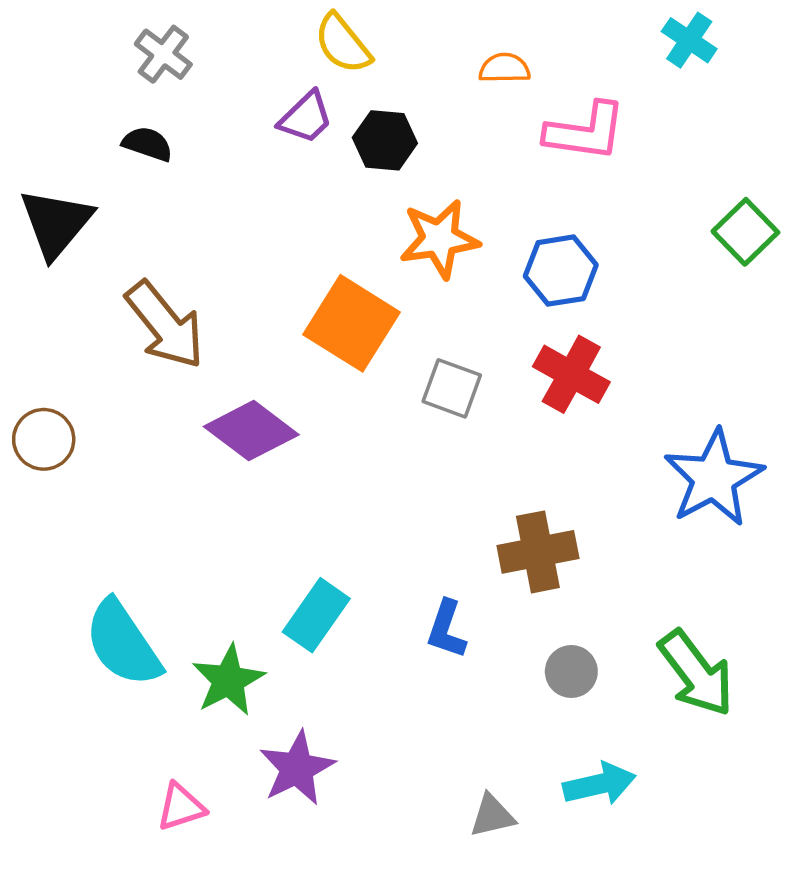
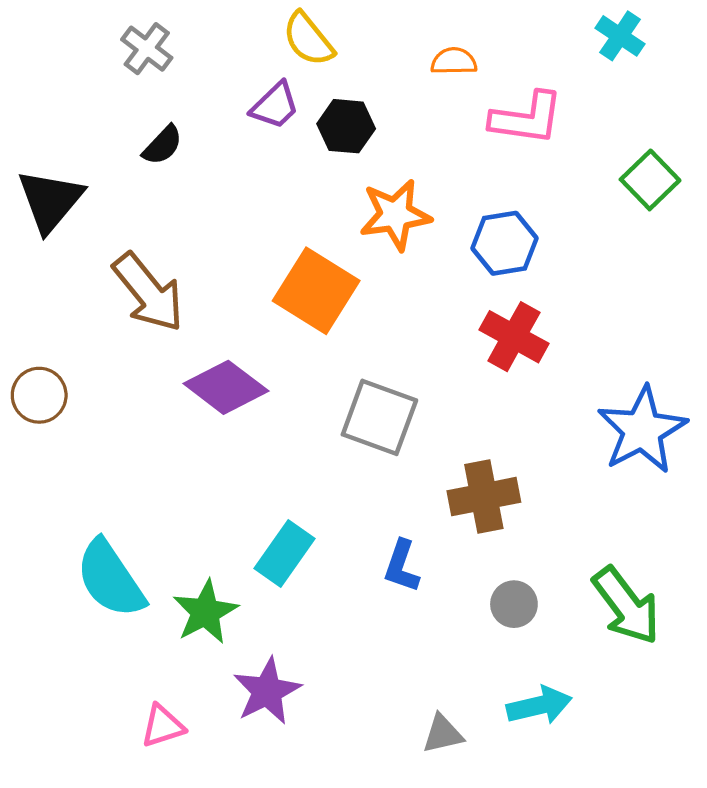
black semicircle: (147, 144) -> (163, 145), moved, turned 114
green square: (745, 232) -> (650, 180), moved
gray square: (452, 388) -> (379, 417), moved, size x1.4

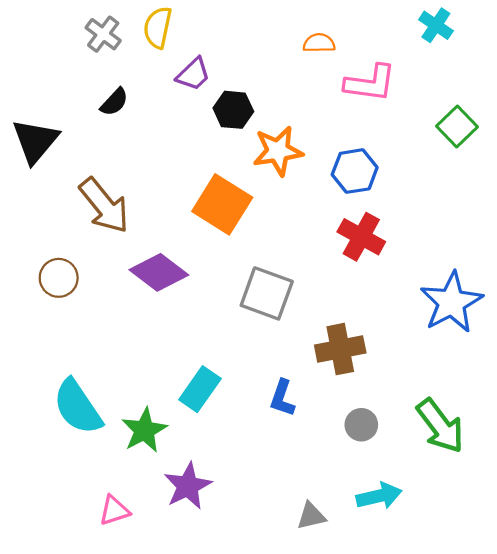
yellow semicircle: (308, 39) -> (158, 27), moved, turned 51
black hexagon: (346, 126) -> (233, 110), moved
brown circle: (39, 395) -> (59, 278), moved

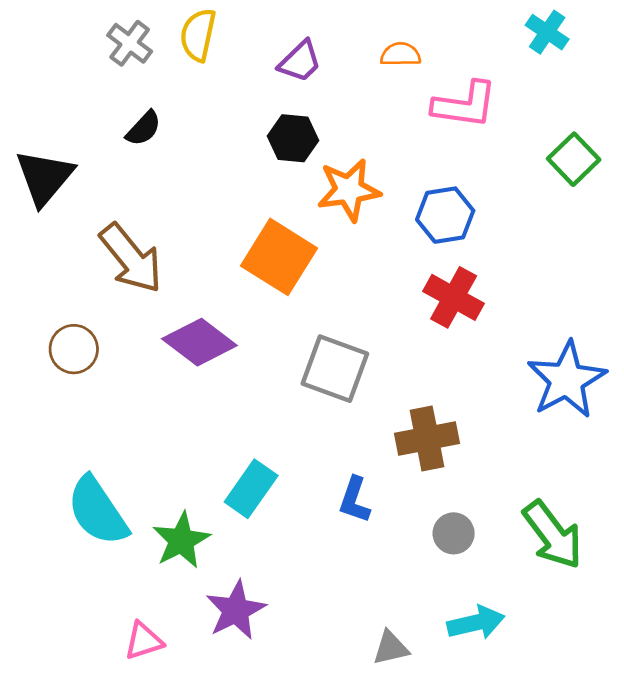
purple trapezoid: (193, 74) -> (300, 61), moved

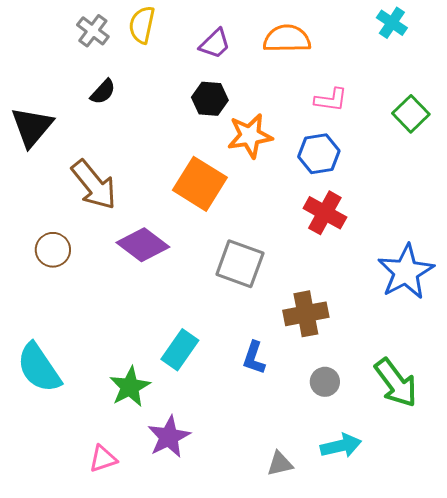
orange semicircle: (401, 54) -> (287, 39), size x1.6
pink L-shape: (465, 105) -> (331, 100), moved, size x0.7
cyan semicircle: (98, 511) -> (39, 368), moved

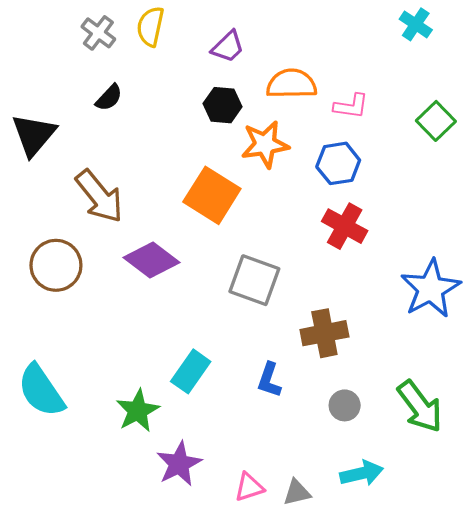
orange semicircle: (287, 39) -> (292, 84), moved
brown circle: (53, 250) -> (56, 265), size x1.4
pink triangle: (103, 459) -> (249, 487), moved

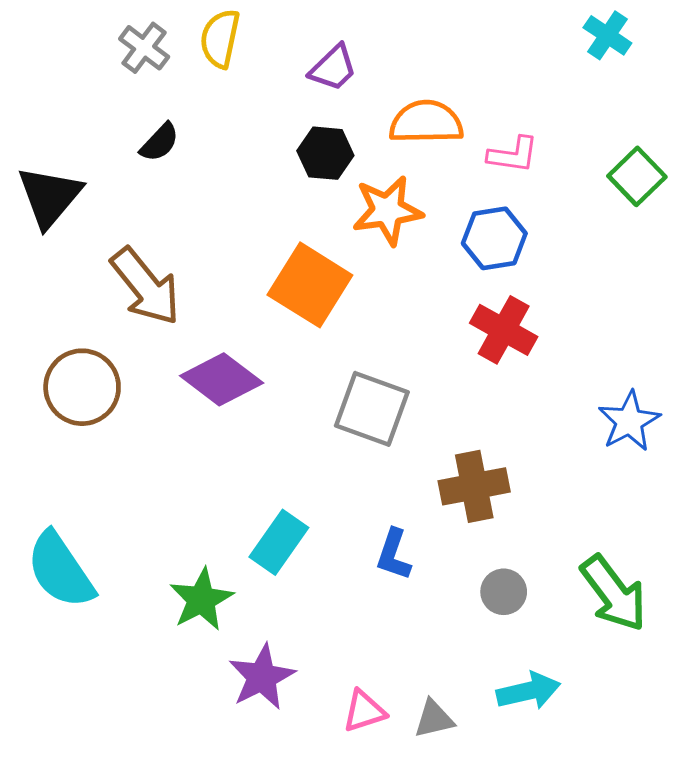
blue star: (431, 289) -> (629, 421), size x0.7

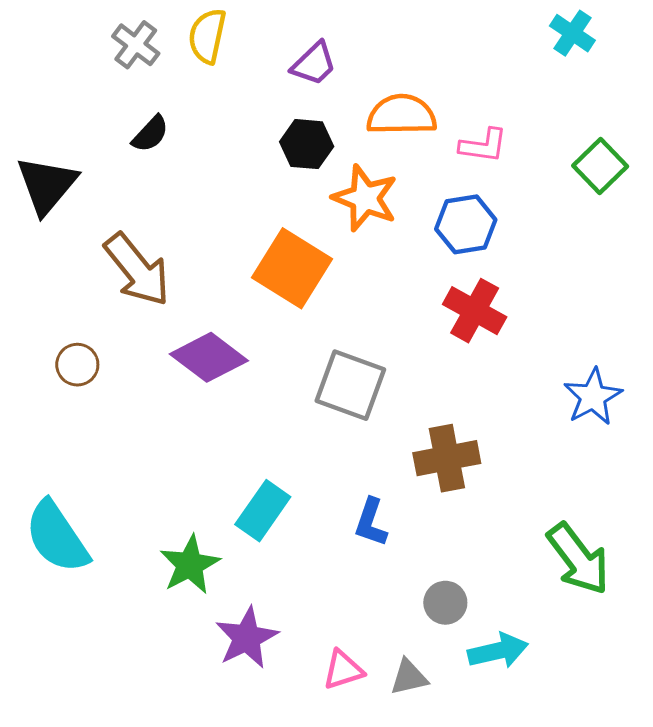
orange star: (387, 211) -> (365, 198), turned 30
brown circle: (82, 387) -> (77, 365), size x0.6
gray circle: (504, 592) -> (445, 603), moved

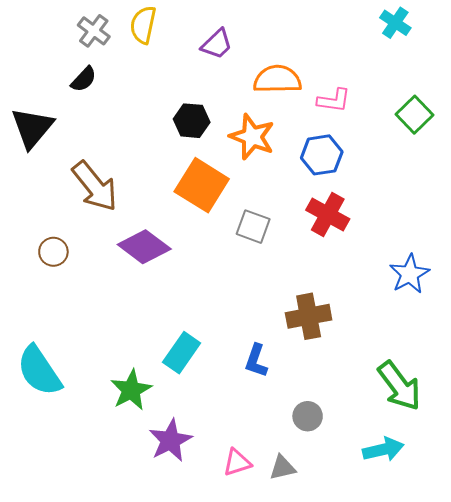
black semicircle: (150, 134) -> (84, 79), moved
black hexagon: (307, 144) -> (192, 121), moved
gray square: (350, 385) -> (253, 227), moved, size x0.7
cyan arrow: (498, 651) -> (383, 449), moved

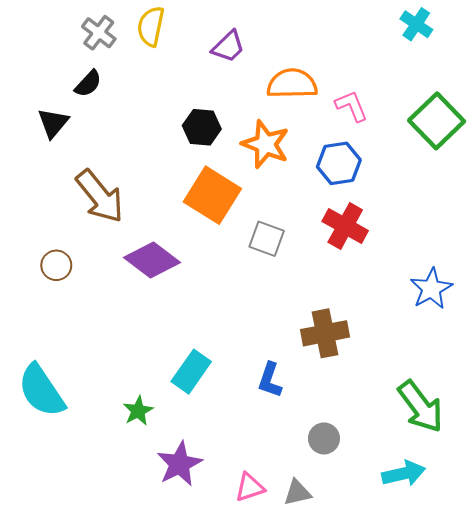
pink L-shape: (334, 100) -> (352, 106), turned -120
green square: (415, 115) -> (437, 121), size x1.4
black triangle: (32, 128) -> (53, 123), moved, size x0.7
green star: (131, 390) -> (138, 411), size x0.7

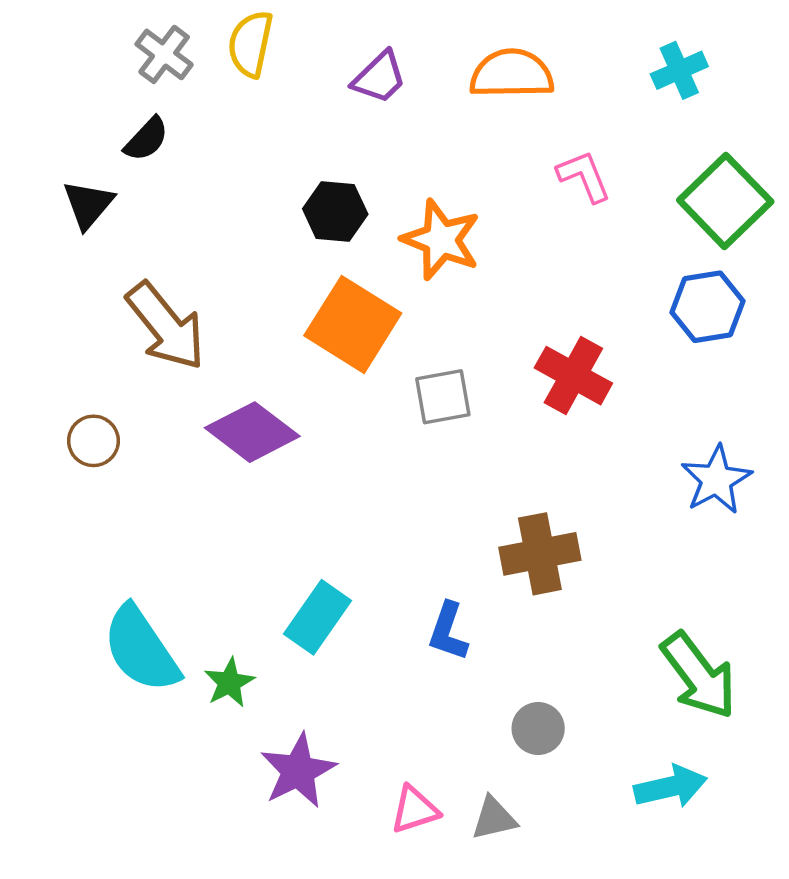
cyan cross: (416, 24) -> (679, 70), moved, turned 32
orange semicircle: (292, 84) -> (512, 74), moved
blue hexagon: (339, 163) -> (708, 307), moved
gray square: (267, 239) -> (443, 397), turned -30
cyan semicircle: (41, 391) -> (141, 649), moved

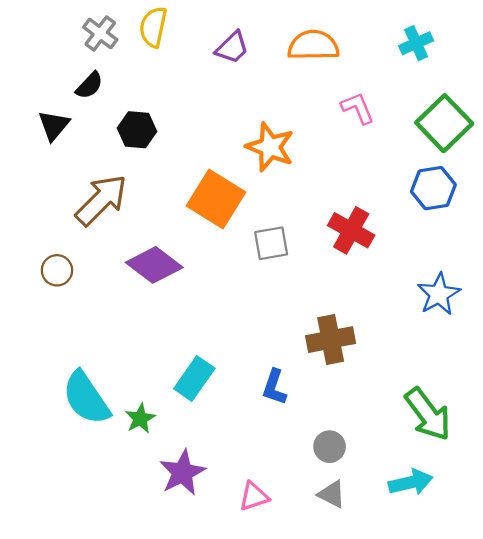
black hexagon: (335, 211) -> (137, 130), moved
brown arrow: (166, 326) -> (101, 200), turned -96
gray triangle: (494, 818) -> (332, 494), moved, turned 40

